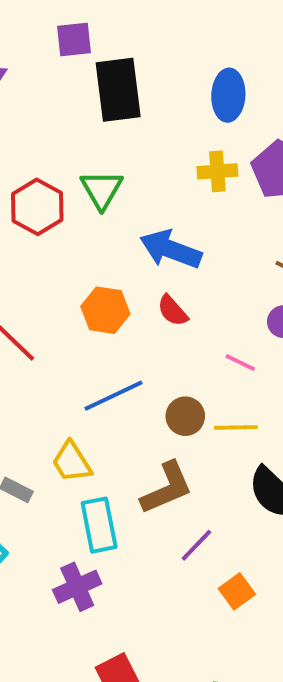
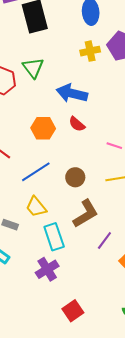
blue line: (114, 396) -> (36, 172), moved
brown circle: (185, 416) -> (75, 177), moved

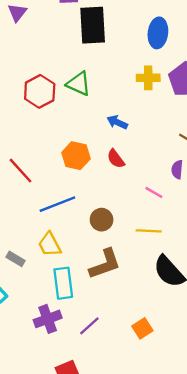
green triangle: (33, 68) -> (79, 84), turned -40
blue arrow: (72, 93) -> (117, 122), size x0.6
purple line: (104, 241) -> (89, 326), moved

